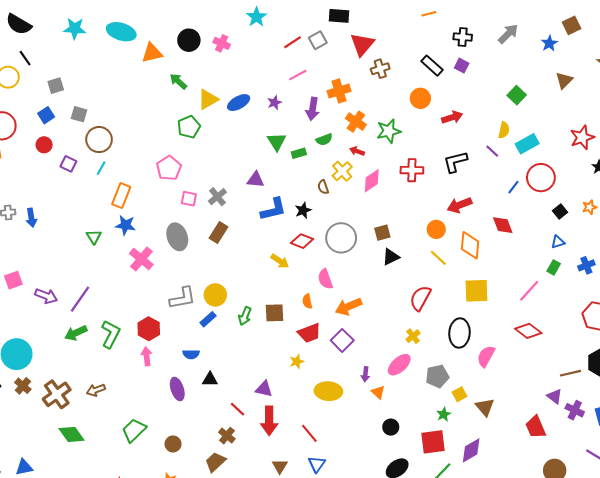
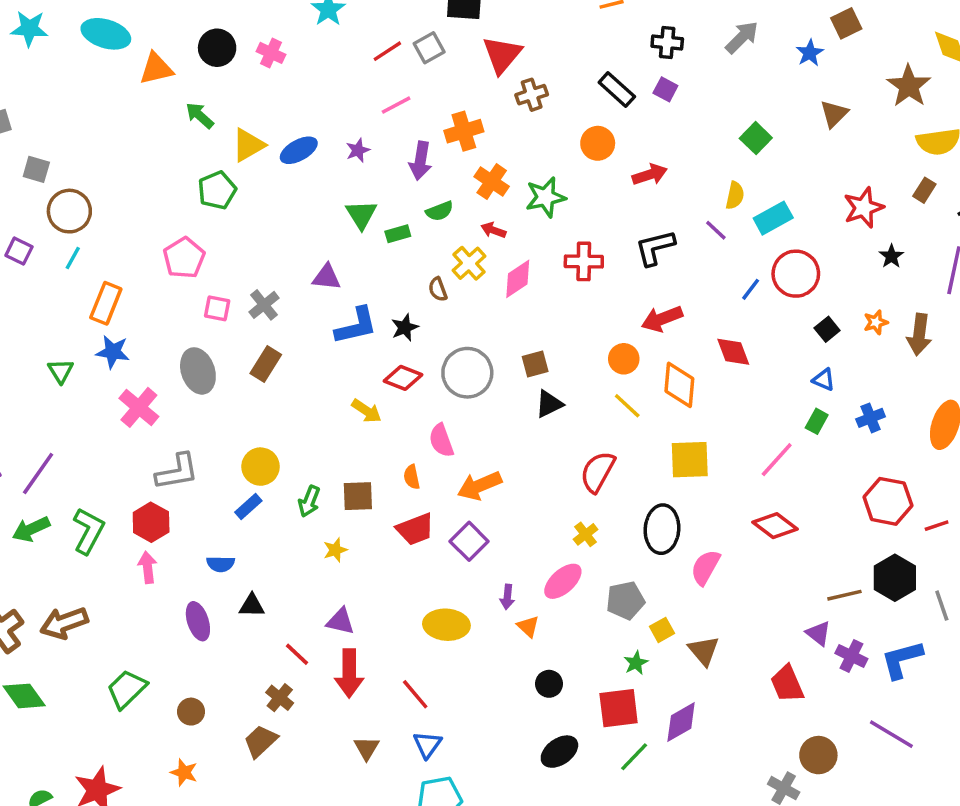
blue triangle: (558, 242) -> (824, 380), turned 40
gray L-shape: (183, 298) -> (177, 472), moved
yellow star: (297, 362) -> (335, 550), moved
brown arrow: (96, 390) -> (64, 623), size x1.5

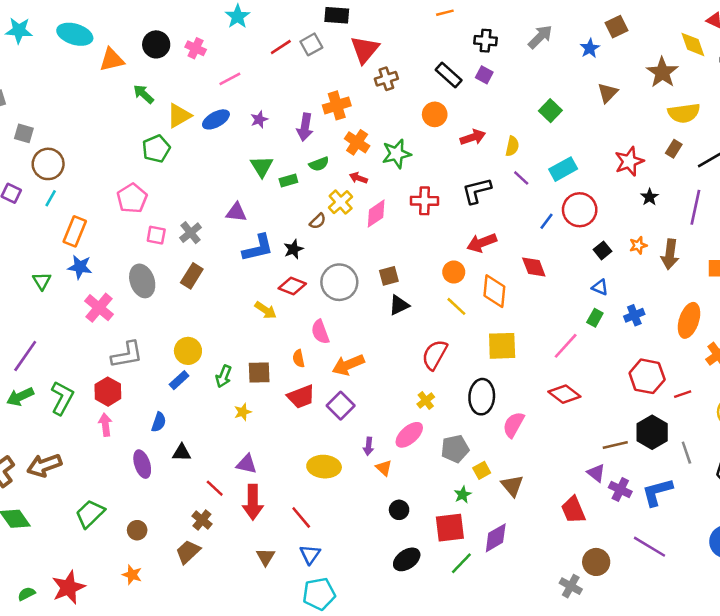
pink line: (396, 105) -> (230, 79), moved
yellow semicircle: (735, 195) -> (512, 146), moved
brown semicircle: (438, 289) -> (318, 221), turned -114
blue semicircle: (221, 564) -> (159, 422), turned -72

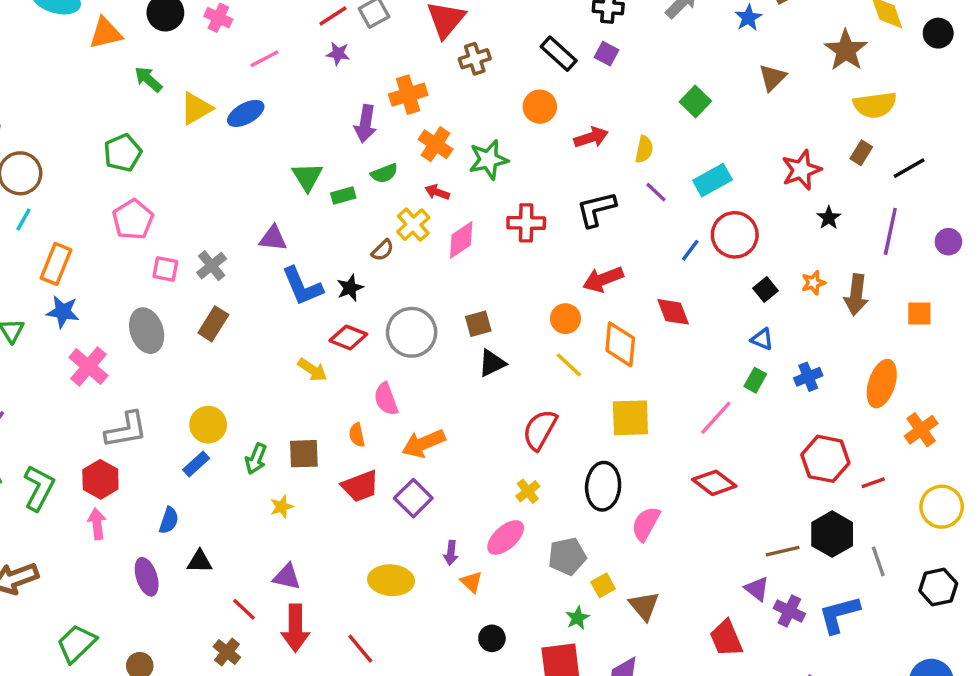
purple star: (259, 119) -> (338, 54), moved, turned 30
green pentagon: (156, 149) -> (123, 153), moved
blue L-shape: (258, 248) -> (302, 286), turned 80

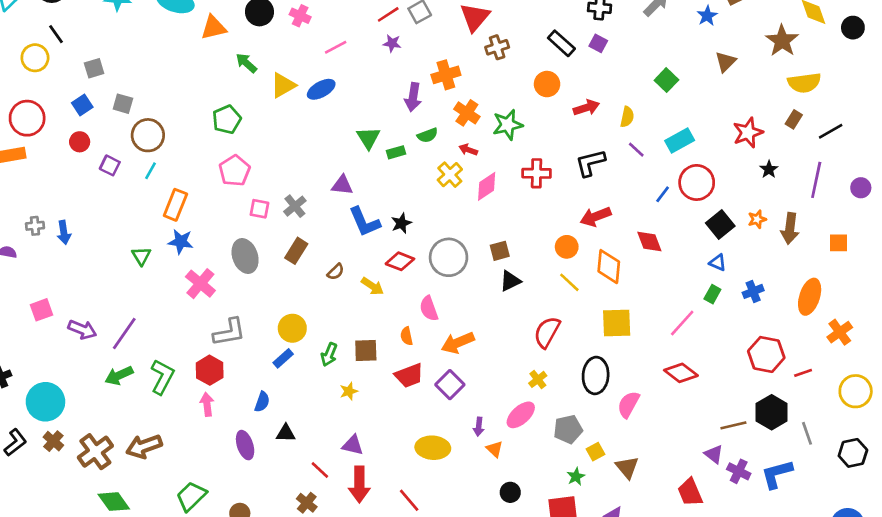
brown semicircle: (383, 250) -> (336, 272), moved
black square: (766, 290) -> (720, 225), size x1.5

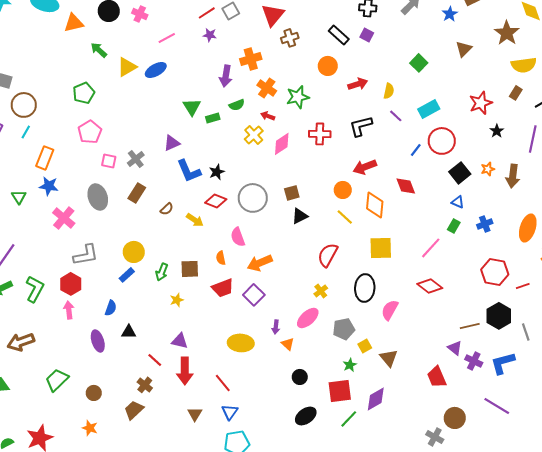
purple triangle: (342, 185) -> (172, 143), turned -30

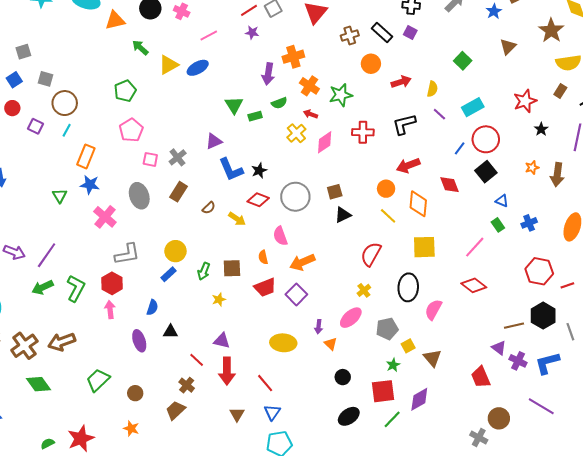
brown cross: (290, 38) -> (350, 36), moved
black square: (460, 173) -> (486, 172), moved
green rectangle: (454, 226) -> (498, 225), turned -64

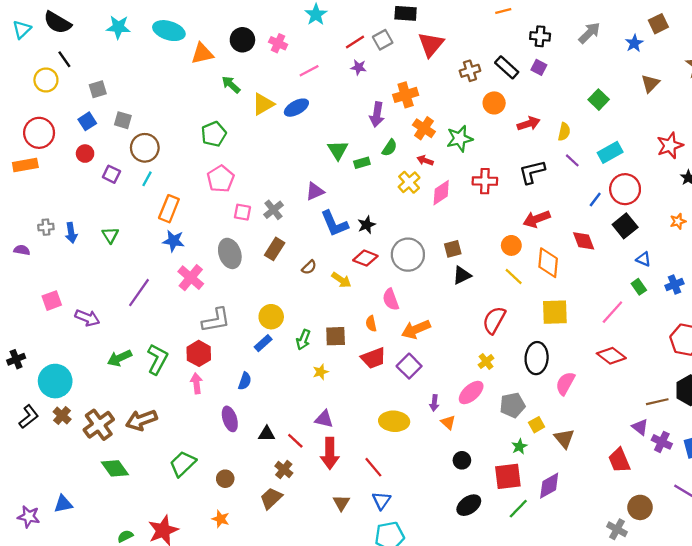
green semicircle: (279, 103) -> (390, 148), turned -35
green triangle: (60, 196) -> (110, 235), moved
purple line: (47, 255) -> (139, 293), moved
black triangle: (170, 332) -> (267, 434), moved

